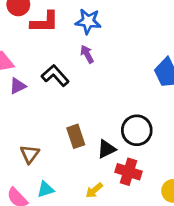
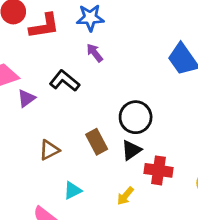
black circle: (137, 130) -> (136, 117), moved
brown triangle: (30, 154) -> (49, 150), moved, turned 36
cyan triangle: (46, 189) -> (72, 191), moved

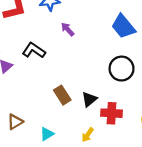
purple arrow: (95, 53) -> (68, 29), moved
black circle: (136, 117) -> (122, 69), moved
brown triangle: (49, 150) -> (15, 122), moved

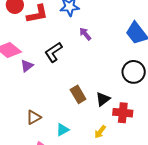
black L-shape: (34, 50) -> (53, 52), turned -70

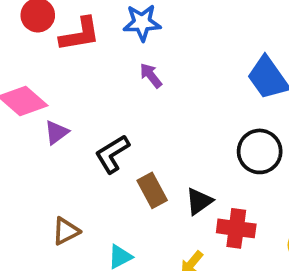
purple arrow: (85, 34) -> (151, 75), moved
black L-shape: (53, 52) -> (112, 154), moved

